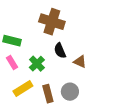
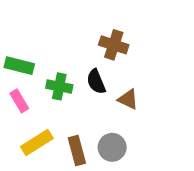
brown cross: (52, 22) -> (114, 45), moved, size x0.7
green cross: (37, 64) -> (59, 86), moved, turned -35

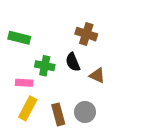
green rectangle: (19, 66) -> (19, 38), moved
pink rectangle: (19, 101) -> (24, 83), moved, turned -56
yellow rectangle: (37, 143) -> (28, 108), turned -30

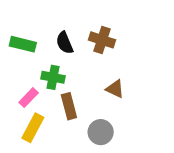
black semicircle: (73, 62) -> (65, 43), moved
pink rectangle: (24, 83) -> (29, 98), turned -49
brown rectangle: (58, 114) -> (69, 106), moved

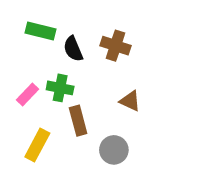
green rectangle: (23, 44) -> (41, 31), moved
pink rectangle: (29, 98) -> (28, 94), moved

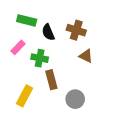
pink rectangle: (28, 94) -> (18, 47), moved
brown triangle: (130, 101) -> (86, 56), moved

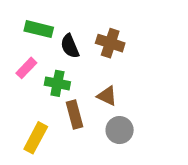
brown triangle: (86, 56) -> (107, 96), moved
gray circle: (75, 99) -> (120, 130), moved

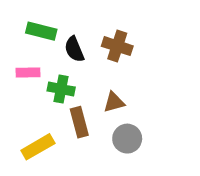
pink rectangle: (26, 68) -> (28, 72), turned 45
brown triangle: (107, 96) -> (114, 102), turned -40
yellow rectangle: (36, 138) -> (38, 147), turned 32

